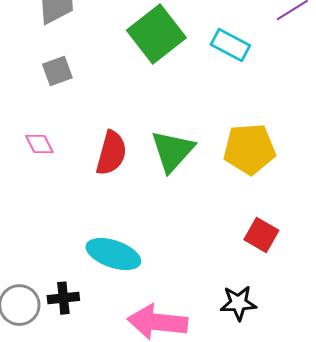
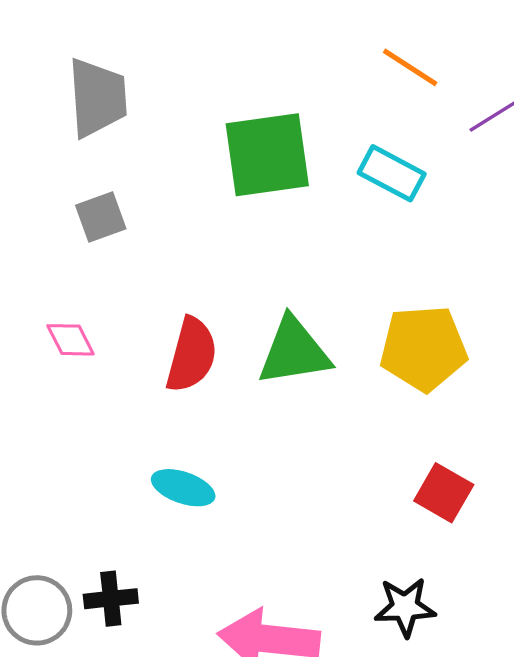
green square: (156, 34) -> (267, 155), turned 30
green triangle: (172, 151) -> (294, 352), turned 39
cyan ellipse: (113, 254) -> (183, 488), moved, size x0.7

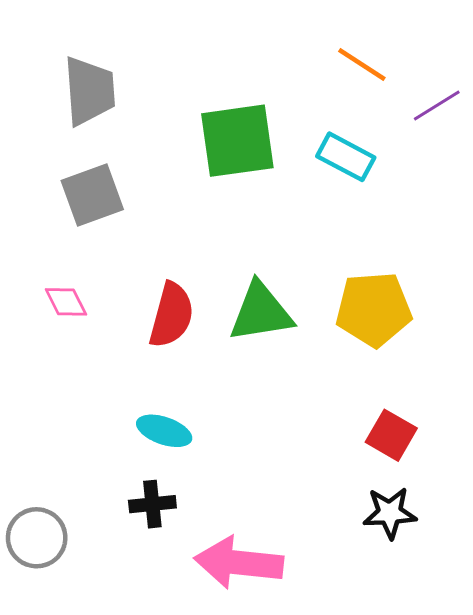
gray square: (101, 217) -> (92, 195), size x1.4
black cross: (111, 599) -> (152, 504), moved
black star: (405, 607) -> (390, 513), moved

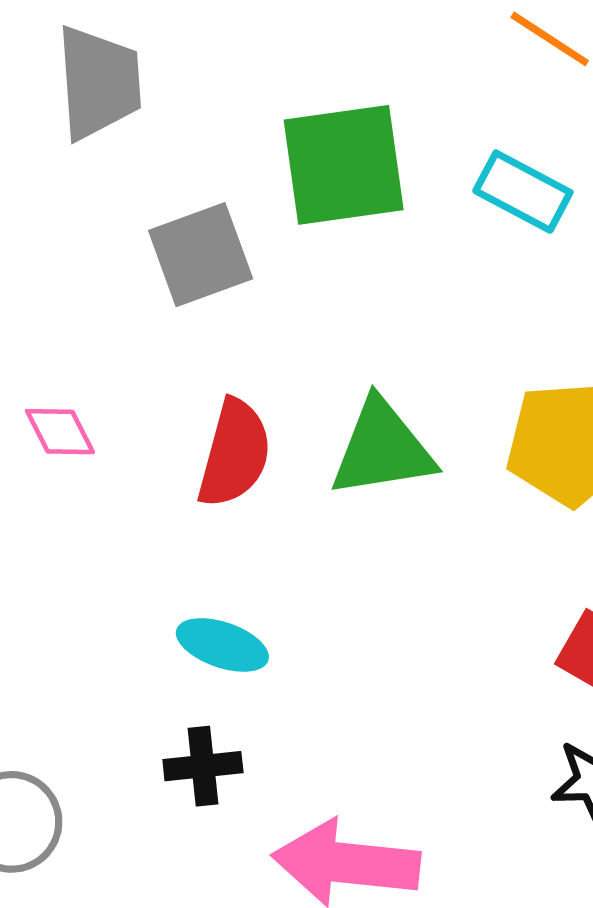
gray square: (92, 195) -> (201, 255), moved

